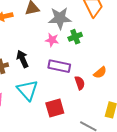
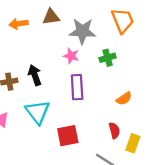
green cross: (75, 37) -> (108, 58), moved
purple rectangle: (59, 66) -> (77, 87), turned 70
red semicircle: (80, 83) -> (114, 130), moved

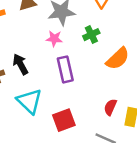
orange semicircle: (124, 99) -> (118, 59), moved, size x1.5
red semicircle: (114, 130) -> (110, 107), turned -133

